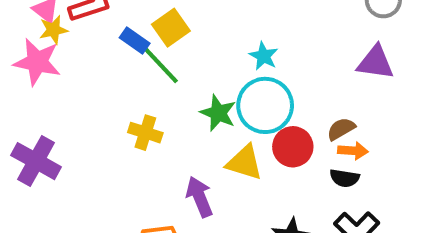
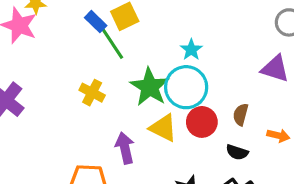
green star: (218, 113) -> (150, 87), size x1.4
brown semicircle: (341, 129) -> (241, 115), turned -55
orange arrow: (353, 151) -> (278, 136), moved

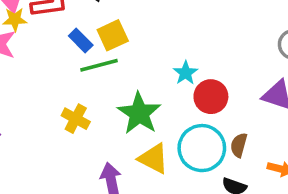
green line: (113, 44) -> (99, 65), turned -72
cyan circle: (186, 87) -> (202, 148), moved
red circle: (202, 122) -> (211, 97), moved

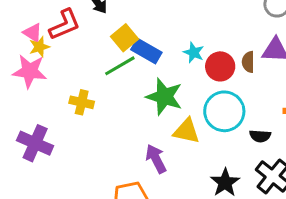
blue rectangle: (81, 41) -> (146, 51), moved, size x1.4
yellow cross: (76, 119) -> (82, 102), moved
brown semicircle: (239, 145) -> (248, 62), moved

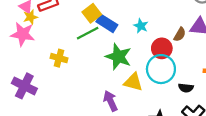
brown semicircle: (248, 62) -> (180, 34), turned -152
red circle: (220, 66) -> (162, 48), moved

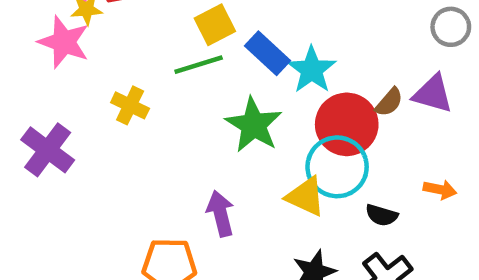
blue rectangle: (107, 23) -> (267, 53), moved
cyan star: (141, 26) -> (312, 70), size x1.5
red circle: (162, 48) -> (347, 124), size x1.4
yellow triangle: (133, 82) -> (306, 197), moved

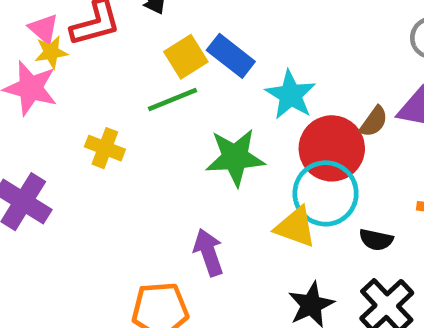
blue rectangle: (267, 53) -> (231, 56), moved
green star: (254, 125) -> (235, 157), turned -30

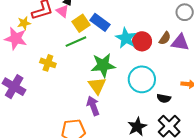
pink triangle: (44, 29) -> (62, 11), moved
brown semicircle: (374, 122) -> (165, 38), moved
red circle: (332, 148) -> (142, 41), moved, size x0.7
yellow triangle: (295, 227) -> (97, 86), moved, turned 36

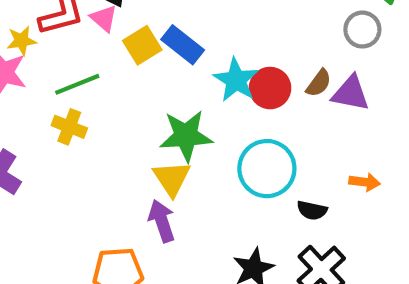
green line: (76, 42) -> (77, 84), moved

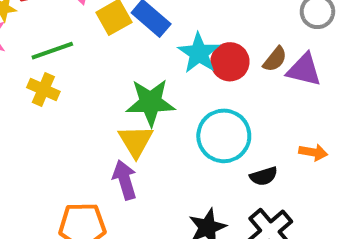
black semicircle: (312, 210) -> (264, 176), turned -32

